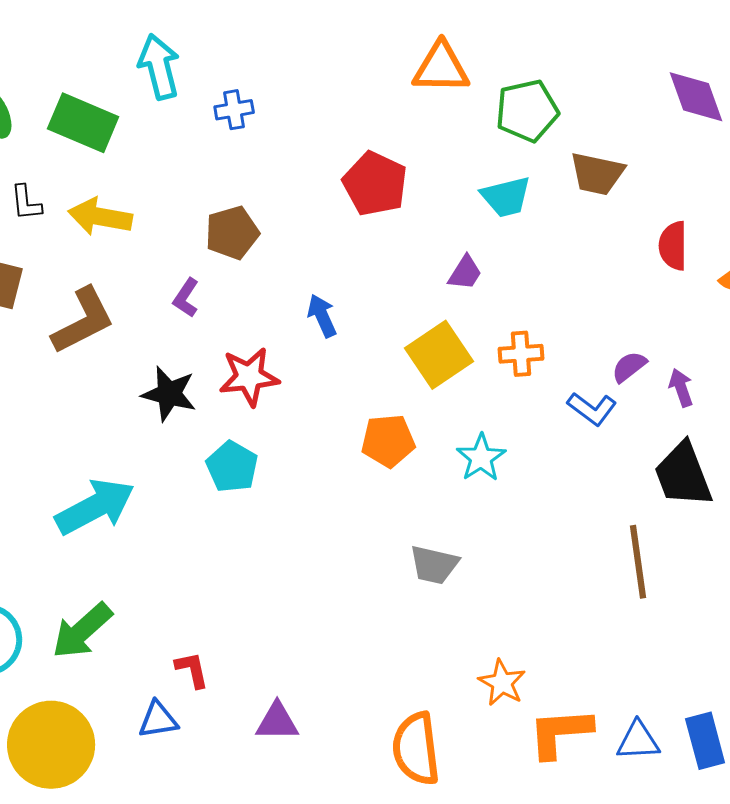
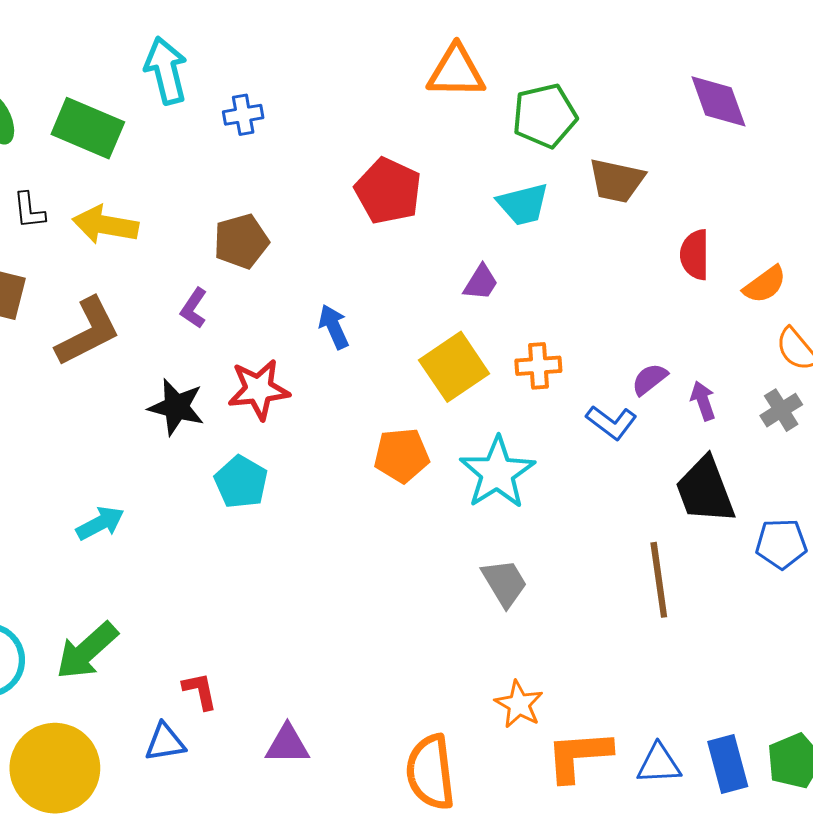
cyan star: (481, 458) -> (497, 473), size x1.5
cyan arrow: (95, 507) -> (100, 523), size x0.6
gray trapezoid: (434, 565) -> (504, 583), moved, turned -134

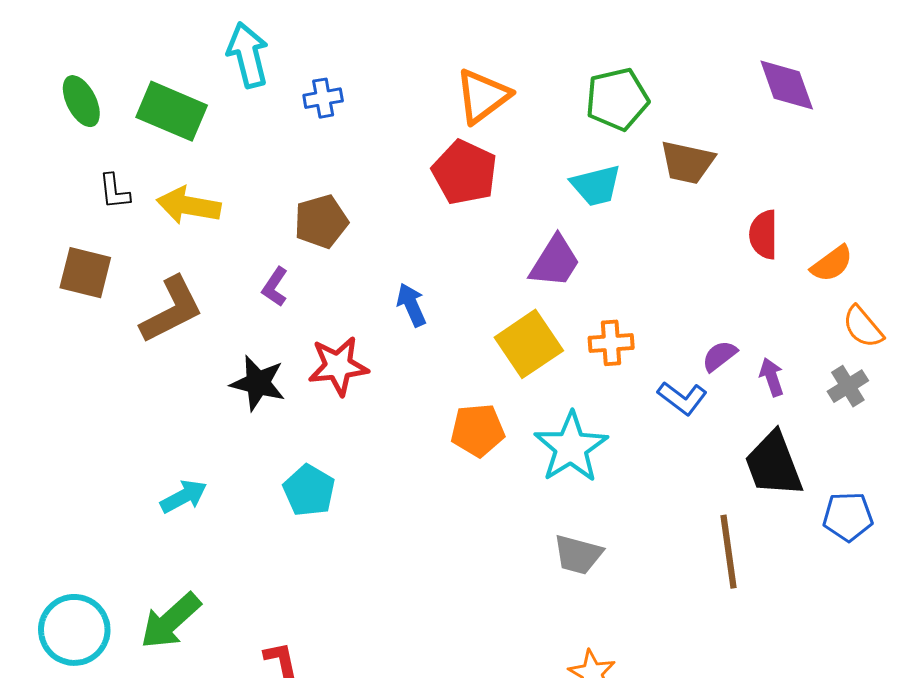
orange triangle: (456, 72) -> (483, 96), moved, turned -38
purple trapezoid: (481, 282) -> (555, 262), size x1.5
cyan pentagon: (241, 482) -> (309, 490), moved
gray trapezoid: (504, 583) -> (578, 555), turned 136

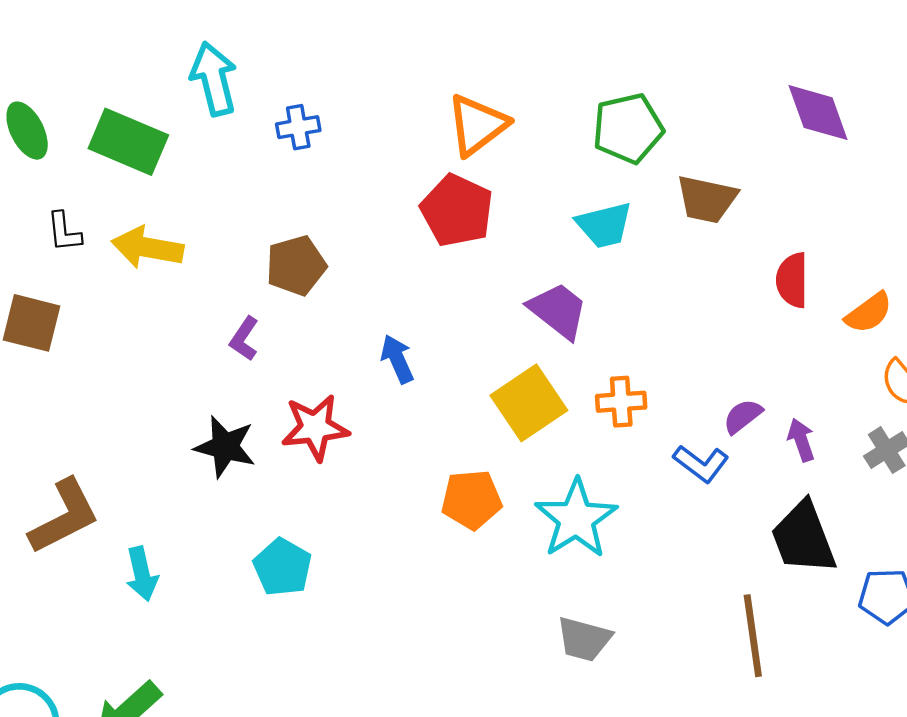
purple trapezoid: (555, 262) -> (558, 311), turned -84
brown L-shape: (172, 310) -> (64, 516), moved
cyan arrow: (184, 496) -> (142, 574), turned 105

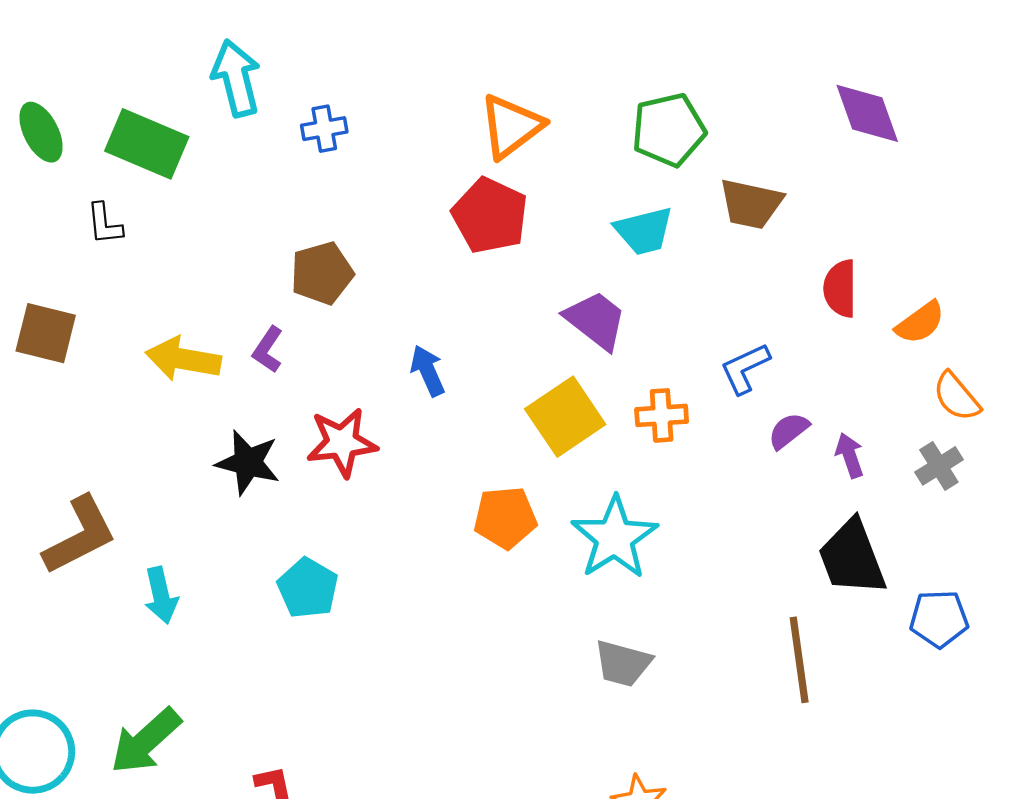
black L-shape: (64, 232) -> (104, 224), moved
yellow arrow: (147, 248) -> (183, 359), moved
blue L-shape: (701, 464) -> (745, 368), moved, turned 118

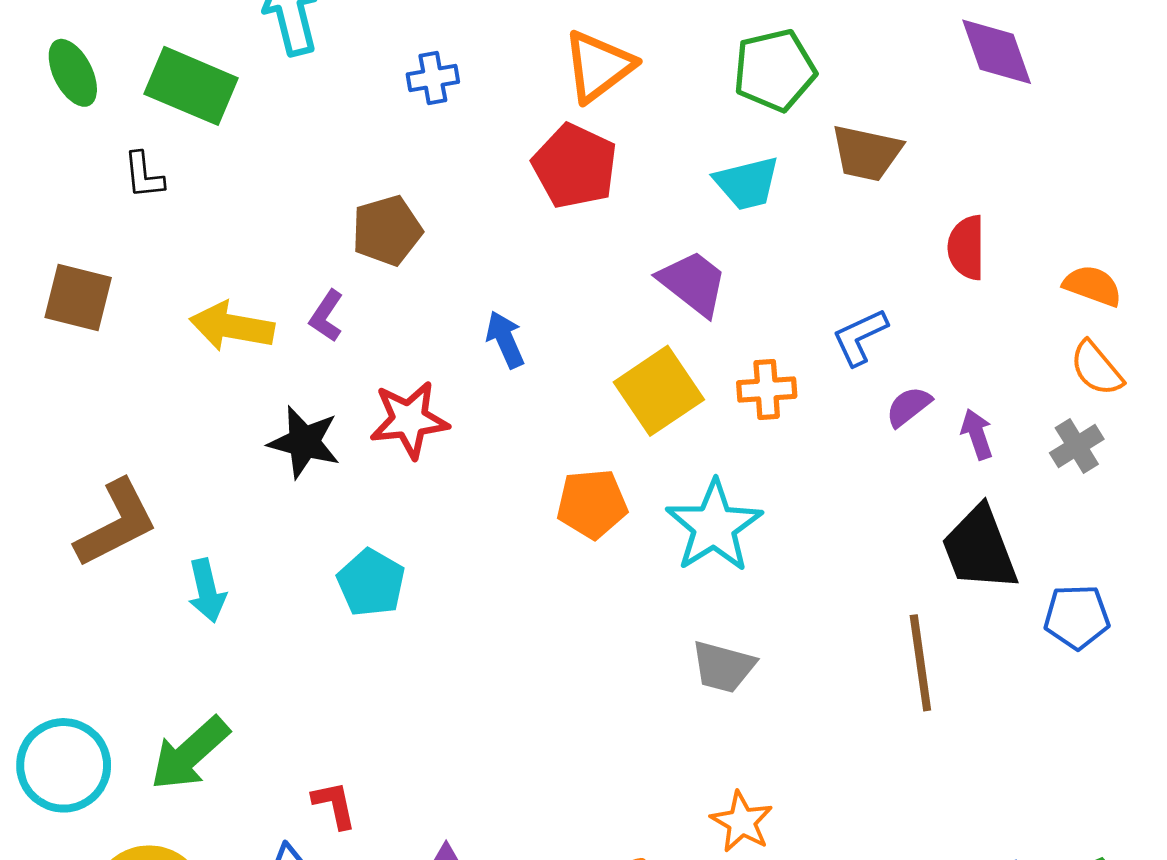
blue cross: (324, 129) -> (433, 78), moved
orange semicircle: (920, 323) -> (1093, 286), moved, turned -124

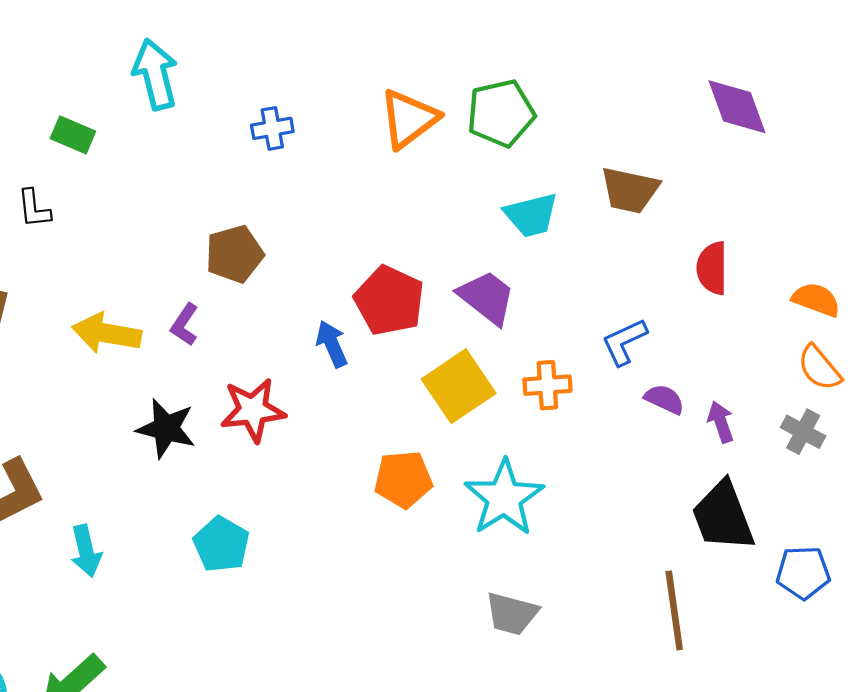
green pentagon: (775, 70) -> (501, 113), moved
green rectangle: (191, 86) -> (73, 135), size x0.6
red pentagon: (575, 166) -> (389, 301), moved
purple semicircle: (909, 407) -> (664, 399), turned 63
gray cross: (1077, 446) -> (803, 432), turned -30

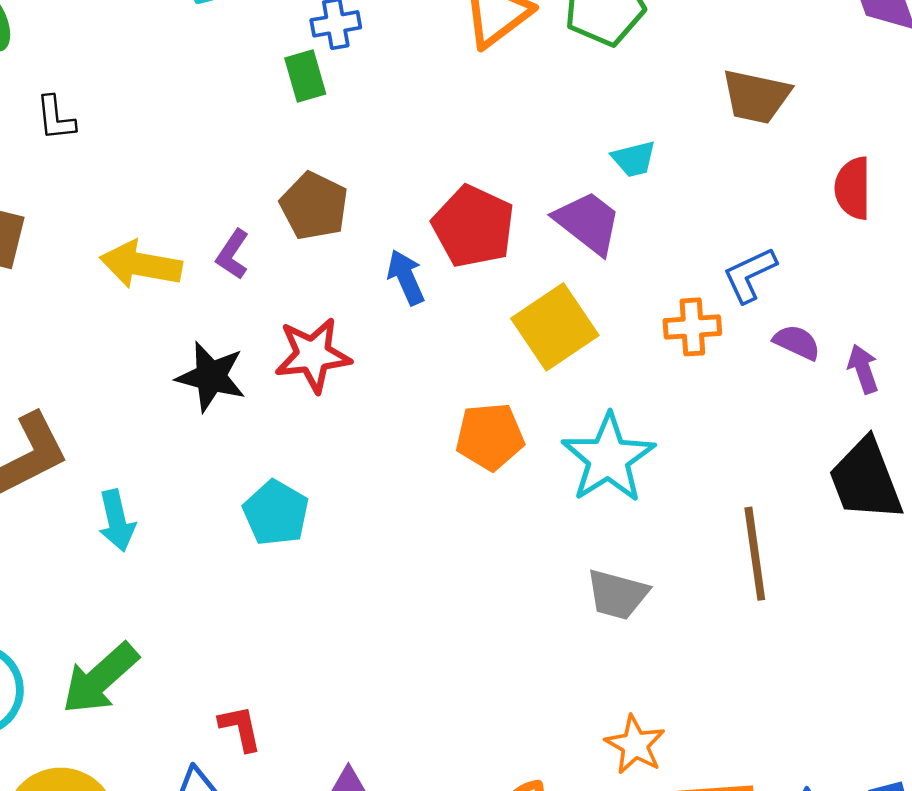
green rectangle: (73, 135) -> (305, 76), moved, turned 51
cyan trapezoid: (531, 215) -> (634, 159), moved, size x0.7
brown pentagon: (234, 254) -> (314, 206), moved, turned -30
orange cross: (547, 385) -> (692, 327), moved
brown line: (674, 610) -> (755, 554), moved

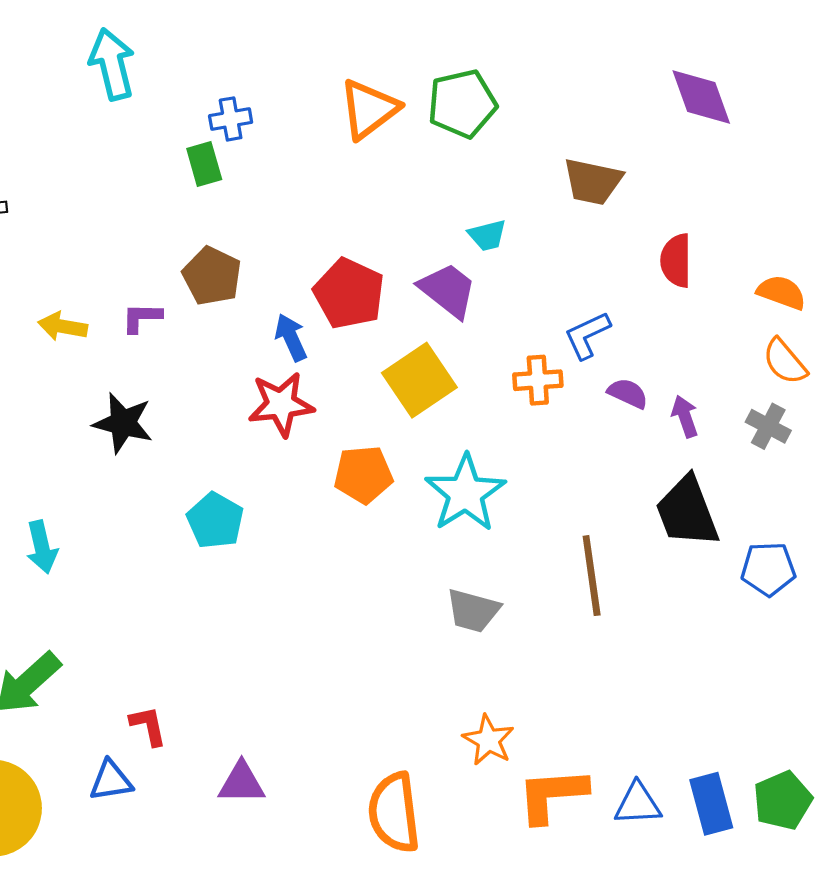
purple L-shape: (233, 254) -> (142, 318), turned 57
yellow arrow: (141, 265) -> (63, 326), size x0.7
red star: (313, 355) -> (281, 404), moved
cyan pentagon: (276, 513) -> (215, 521), moved

